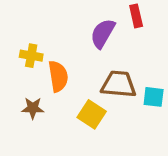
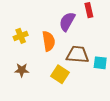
yellow cross: (31, 56) -> (21, 36), turned -32
orange semicircle: (58, 76) -> (49, 41), moved

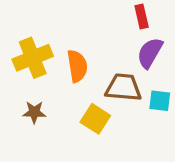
purple semicircle: (67, 21) -> (150, 53), moved
yellow cross: (21, 36) -> (33, 58), size x1.6

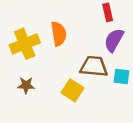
orange semicircle: (77, 66) -> (59, 34), moved

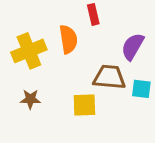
red rectangle: (108, 12) -> (93, 14), moved
yellow square: (72, 90) -> (84, 105), turned -35

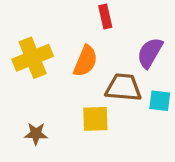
orange semicircle: (68, 39) -> (85, 61), moved, turned 32
brown star: (30, 99) -> (36, 134), moved

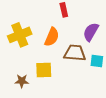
yellow square: (95, 119) -> (44, 70), moved

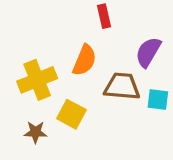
yellow cross: (20, 35) -> (37, 80), moved
yellow square: (44, 70) -> (71, 114), turned 30

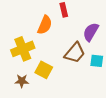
orange semicircle: (84, 60) -> (45, 25), moved
brown trapezoid: (122, 86) -> (75, 53), turned 125

